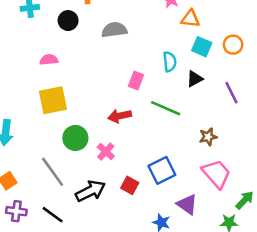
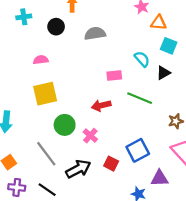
cyan semicircle: (170, 62) -> (142, 59), turned -35
pink rectangle: (136, 80) -> (114, 75), turned 64
purple triangle: (187, 204) -> (160, 178), turned -36

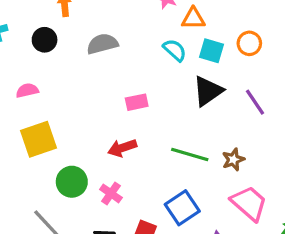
cyan semicircle: (142, 59) -> (175, 50), moved
black triangle: (163, 73) -> (208, 91), size x1.5
green line: (140, 98) -> (190, 155), moved

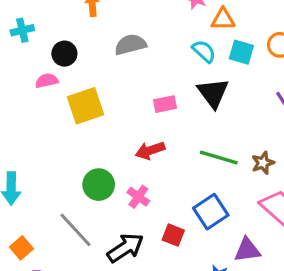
black circle: (45, 40) -> (64, 54), moved
pink semicircle: (27, 90) -> (47, 81), moved
black triangle: (208, 91) -> (213, 93), moved, turned -32
yellow square: (39, 139) -> (86, 106), moved

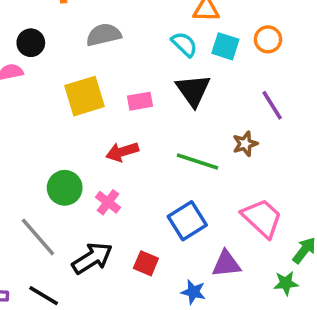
yellow square: (86, 106) -> (84, 96), moved
brown star: (263, 163) -> (245, 144), moved
red square: (173, 235) -> (146, 263), moved

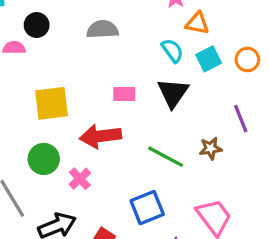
cyan square: (225, 46) -> (209, 59), turned 35
yellow square: (84, 96) -> (52, 103), moved
red arrow: (122, 152) -> (100, 136), size x1.4

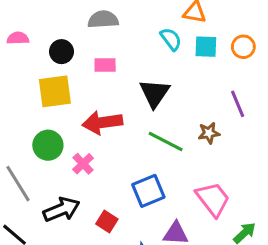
black circle: (37, 25) -> (61, 52), moved
cyan square: (209, 59) -> (206, 47), turned 30
black triangle: (173, 93) -> (155, 93), moved
pink rectangle: (124, 94) -> (105, 65), moved

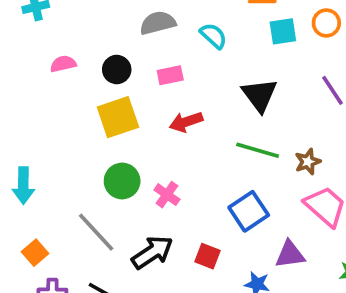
cyan semicircle: (171, 39) -> (214, 36), moved
black triangle: (155, 93) -> (260, 95), moved
red arrow: (102, 122) -> (186, 122), moved, size x0.7
brown star: (209, 133) -> (308, 162), moved

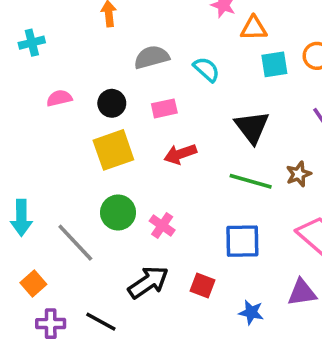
brown star: (308, 162) -> (299, 174), moved
blue square: (249, 211) -> (242, 241), turned 33
gray line: (96, 232) -> (75, 243), moved
purple triangle: (290, 254) -> (302, 293), moved

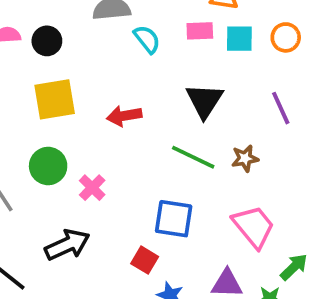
cyan semicircle: (206, 69) -> (147, 39), moved
black circle: (112, 103) -> (47, 41), moved
pink rectangle: (164, 108) -> (200, 31), moved
red square: (202, 285) -> (145, 260), moved

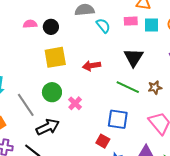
black arrow: (67, 245) -> (48, 127), moved

